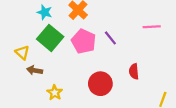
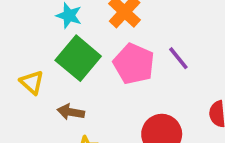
brown arrow: (35, 70) -> (71, 112), moved

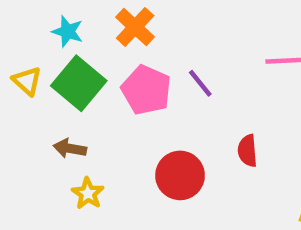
yellow triangle: (32, 82) -> (27, 81), moved

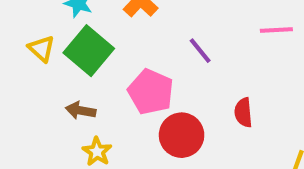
pink pentagon: (146, 90) -> (151, 92), moved

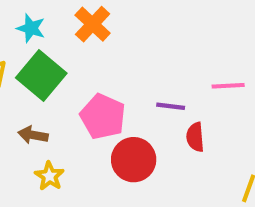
pink line: (276, 30) -> (228, 86), moved
purple line: (200, 51) -> (171, 106), moved, turned -44

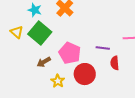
brown arrow: (33, 135) -> (44, 62), moved, turned -40
yellow star: (49, 176) -> (58, 81), moved

